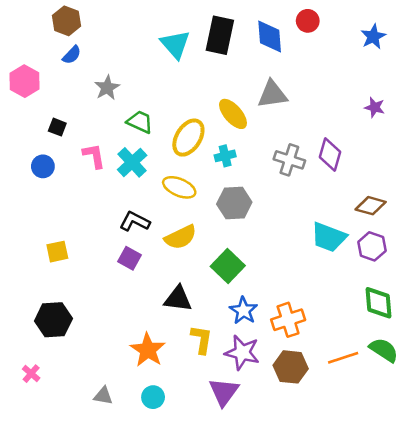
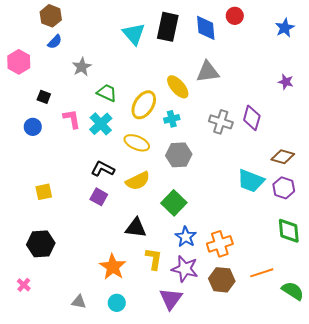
green semicircle: (384, 350) -> (293, 291), moved

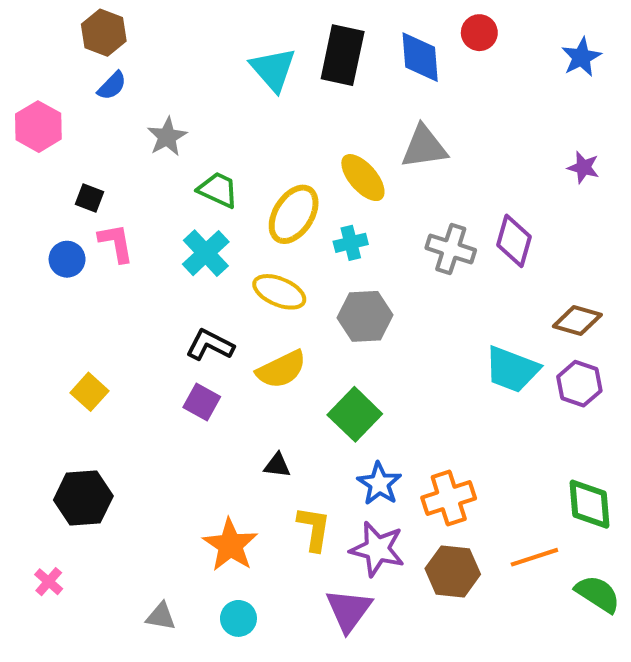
pink L-shape: (72, 119) -> (116, 243), moved
yellow square: (44, 192) -> (89, 392), turned -36
black triangle: (136, 228) -> (277, 465), size x0.6
green diamond: (289, 231) -> (590, 504), moved

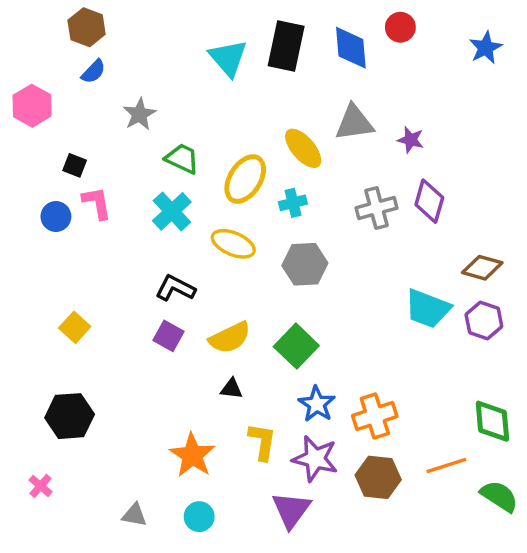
purple star: (583, 167) -> (411, 140), moved
gray cross: (451, 249) -> (376, 208), turned -33
yellow semicircle: (281, 369) -> (230, 338), moved

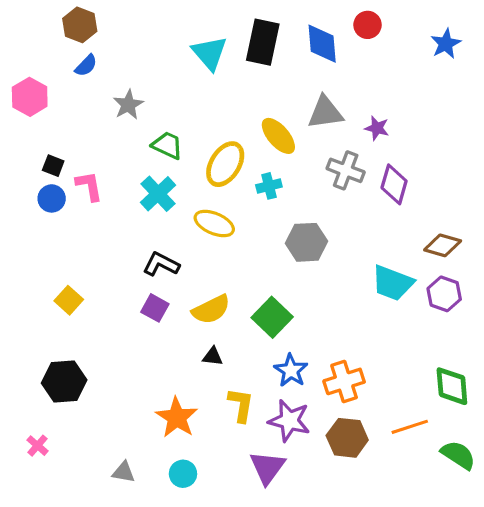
black square: (75, 165) -> (53, 166), moved
gray cross: (376, 208) -> (346, 170), moved, turned 36
gray hexagon: (305, 264) -> (307, 242), moved

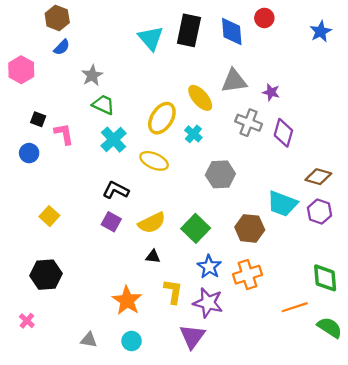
green trapezoid: (167, 145) -> (103, 105), moved
cyan cross: (269, 186) -> (193, 134), turned -36
blue circle: (52, 198) -> (29, 153), moved
brown hexagon: (347, 438) -> (250, 228), moved

